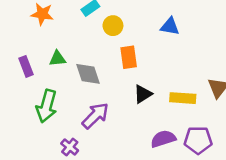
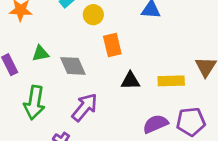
black triangle: (143, 94) -> (130, 81), turned 36

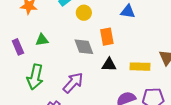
orange rectangle: (112, 45) -> (107, 37), moved
gray diamond: (73, 66) -> (84, 47), moved

